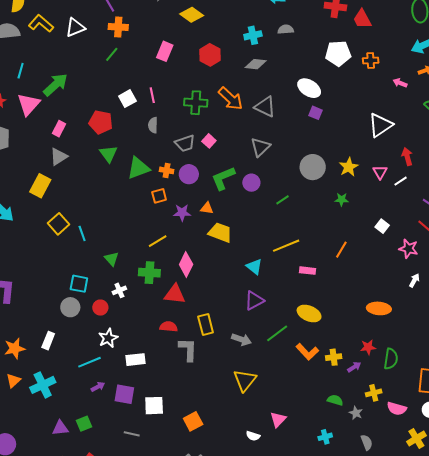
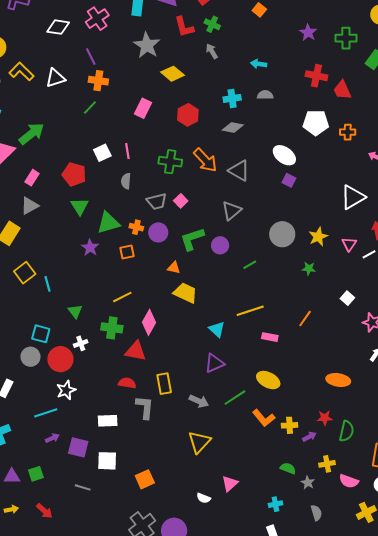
purple star: (182, 213) -> (90, 248), moved, turned 30
red circle: (100, 308) -> (60, 359), size x1.6
white rectangle: (135, 360) -> (108, 421), moved

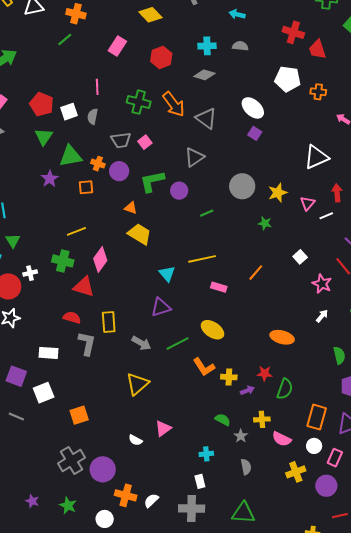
white square: (102, 153) -> (69, 112), moved
green triangle: (75, 311) -> (13, 241), moved
white square: (107, 461) -> (44, 393), turned -30

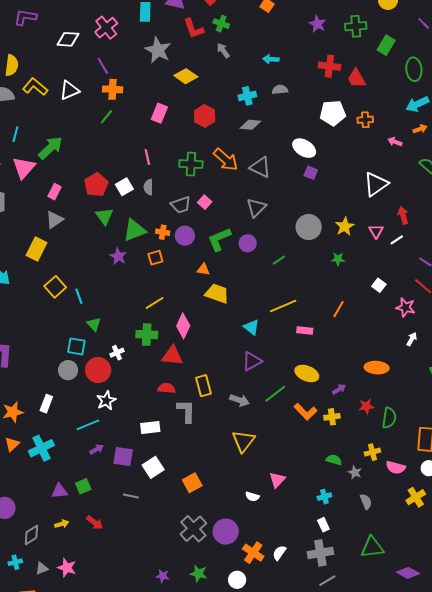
red pentagon: (42, 104) -> (96, 185), turned 30
purple arrow: (247, 390) -> (339, 389), moved
orange cross: (126, 495) -> (253, 553), turned 30

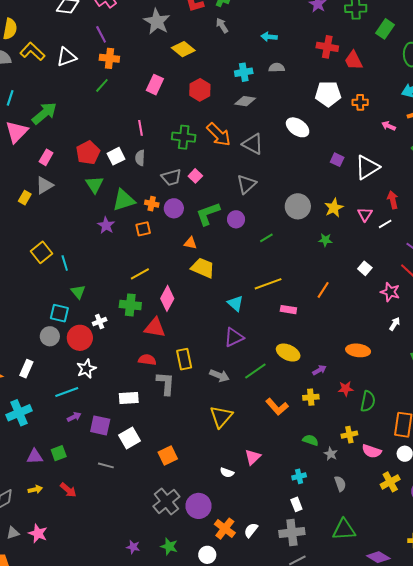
purple square: (311, 173) -> (337, 160), moved
yellow rectangle: (37, 249) -> (25, 198), moved, size x0.6
orange L-shape: (306, 412) -> (277, 407), moved

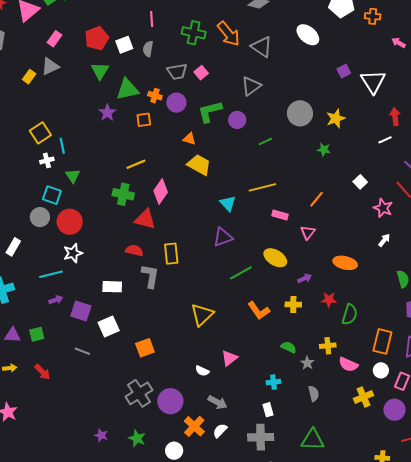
purple square: (337, 160) -> (344, 71), turned 32
white triangle: (367, 167) -> (373, 82), turned -36
pink triangle: (365, 214) -> (308, 232), moved
white cross: (100, 321) -> (47, 160), moved
gray arrow: (219, 376) -> (217, 402), moved

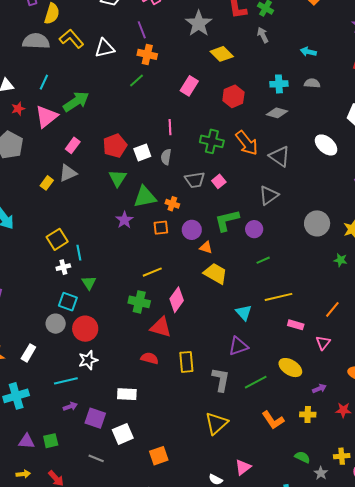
purple circle: (176, 103) -> (192, 230), moved
green line: (265, 141) -> (263, 260), moved
gray L-shape: (150, 276) -> (221, 380), moved

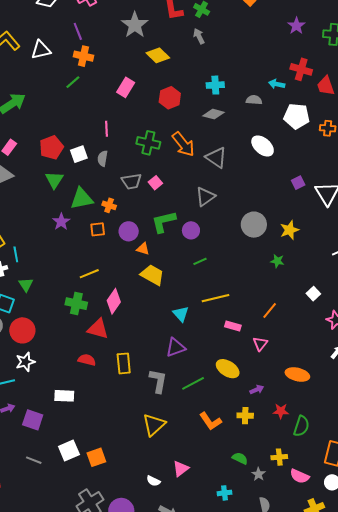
cyan arrow: (308, 52) -> (277, 84), moved
gray semicircle: (312, 83) -> (254, 100), moved
white square: (123, 434) -> (69, 451), moved

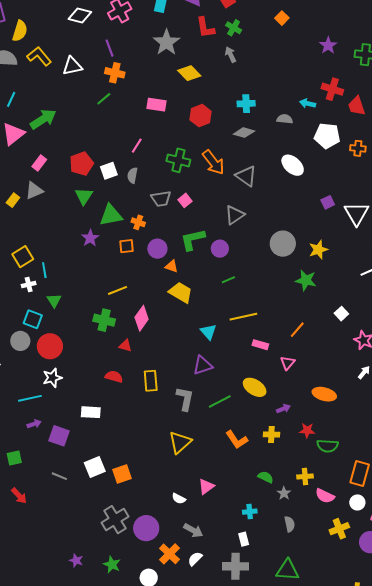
pink rectangle: (126, 87) -> (156, 105), turned 66
pink line: (106, 129) -> (137, 146), turned 35
green star: (277, 261) -> (306, 280), size x1.5
red triangle: (98, 329) -> (125, 346), size x0.6
green semicircle: (301, 426) -> (328, 446), turned 75

